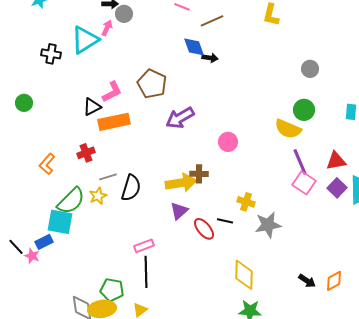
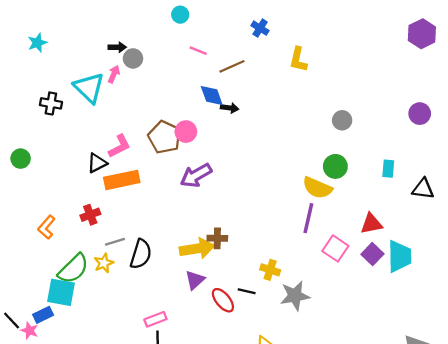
cyan triangle: (85, 40) -> (89, 88), turned -44
pink circle: (228, 142) -> (186, 132), moved
purple line: (300, 162) -> (308, 218), moved, turned 36

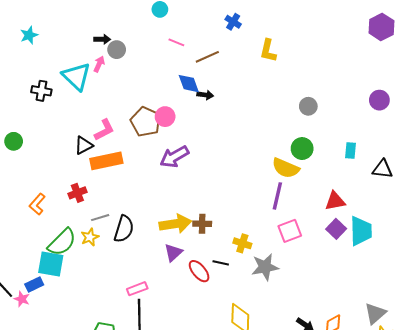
brown cross: (217, 238) -> (202, 224), moved
pink square: (335, 248) -> (290, 231), moved, turned 35

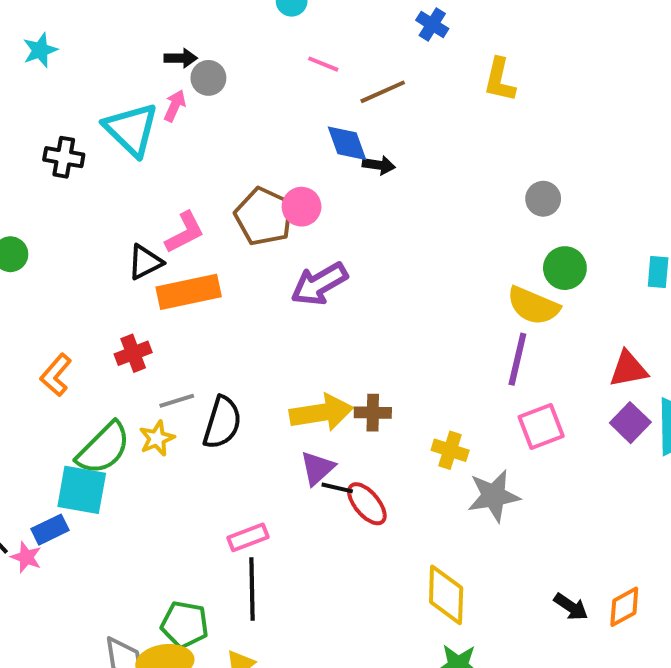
gray circle: (308, 106) -> (543, 199), moved
black line: (221, 263) -> (337, 488), moved

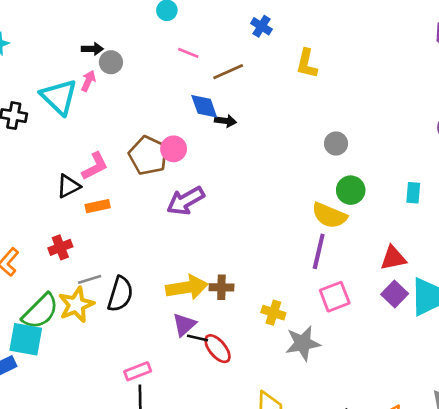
orange rectangle: (189, 292) -> (98, 206), size x0.6
yellow star: (157, 438) -> (76, 305), size x1.5

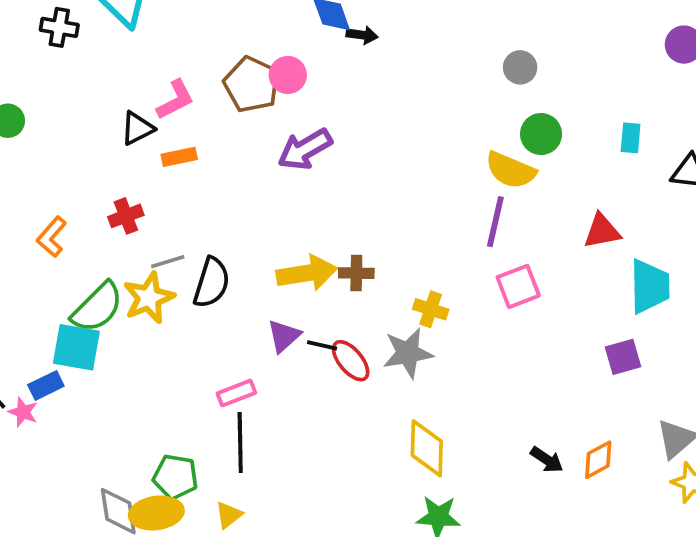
purple square: (395, 294) -> (623, 357), moved, turned 30
purple triangle: (184, 325) -> (284, 336), moved
gray star: (303, 343) -> (408, 353), moved

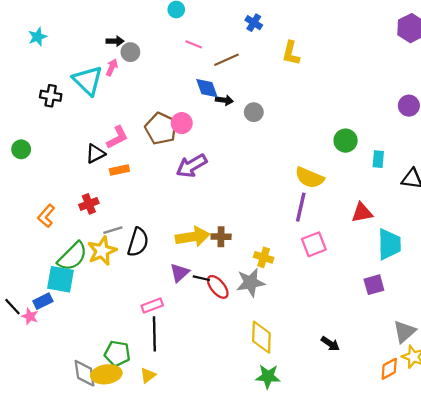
gray circle: (520, 67) -> (254, 112), moved
green circle: (541, 134) -> (346, 141), moved
orange diamond: (598, 460) -> (389, 369), moved

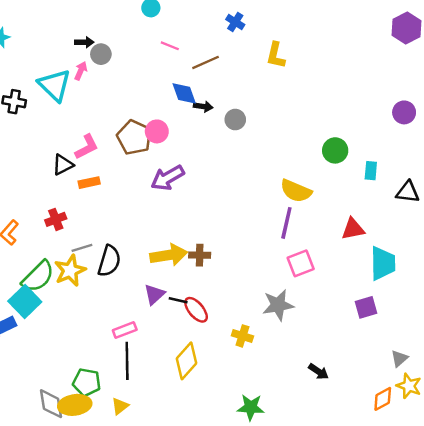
yellow cross: (264, 257) -> (242, 336), moved
cyan square: (60, 279) -> (25, 301), turned 36
gray star: (251, 283) -> (278, 305), moved
gray triangle: (405, 332) -> (399, 359), size x0.7
yellow diamond: (261, 337) -> (187, 361), moved, turned 40

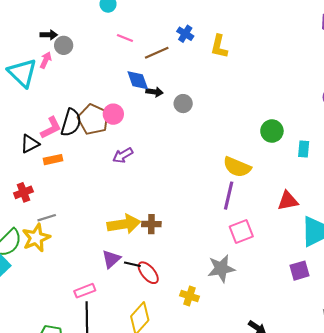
blue cross: (235, 22) -> (185, 34), moved
purple arrow: (167, 178) -> (123, 155), size x0.7
black semicircle: (109, 261) -> (71, 123), moved

